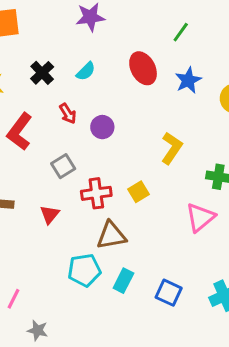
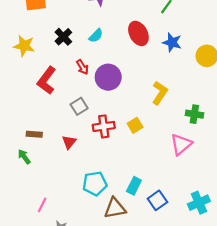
blue star: (188, 80) -> (172, 42), turned -30
purple circle: (102, 127) -> (108, 77), size x1.5
brown triangle: (111, 235) -> (115, 208), moved
cyan rectangle: (123, 281) -> (134, 186), moved
blue square: (169, 293) -> (157, 200), turned 30

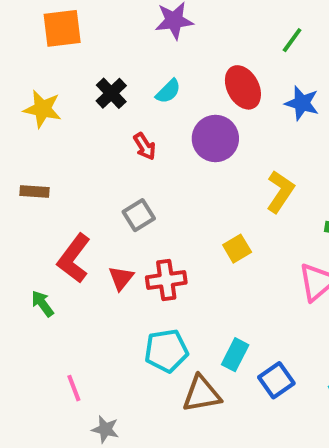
purple circle: (108, 77) -> (215, 138), moved
red L-shape: (47, 80) -> (74, 258), moved
red cross: (104, 126) -> (166, 280), moved
brown rectangle: (34, 134) -> (35, 192), moved
pink line: (42, 205) -> (74, 388), turned -48

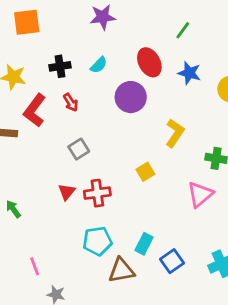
black cross: (111, 93) -> (60, 66), turned 35
red arrow: (145, 146) -> (71, 102), moved
red L-shape: (74, 258) -> (35, 110), moved

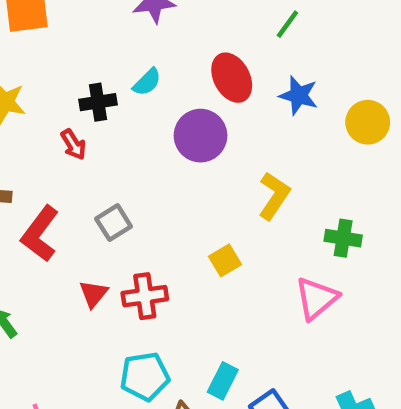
black cross: (60, 66) -> (98, 102), moved
red arrow: (71, 102) -> (73, 145), moved
red L-shape: (35, 110) -> (40, 234), moved

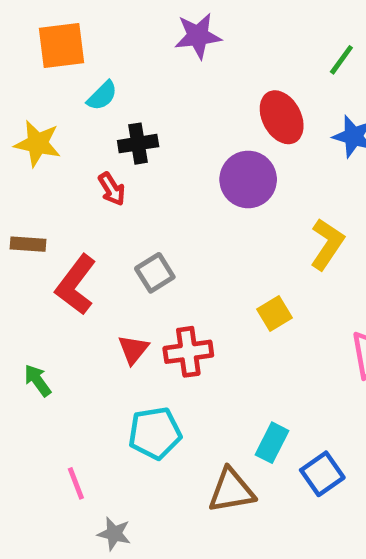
cyan semicircle: (147, 82) -> (102, 96), moved
cyan pentagon: (145, 376) -> (155, 433), moved

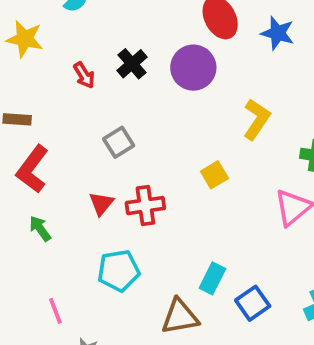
black cross: (138, 144) -> (132, 64), moved, turned -32
red L-shape: (76, 285) -> (32, 169), moved
green arrow: (38, 380) -> (40, 229), moved

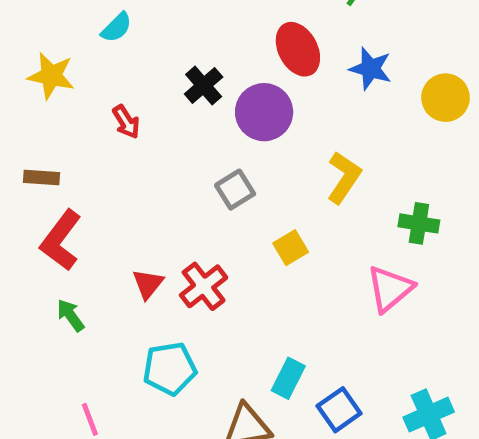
black cross: (132, 64) -> (204, 86), moved
gray square: (119, 142) -> (235, 190), moved
red cross: (145, 206) -> (204, 286), turned -30

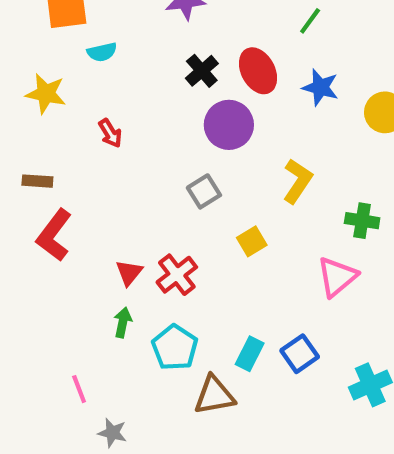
cyan semicircle: (116, 27) -> (102, 52), turned 32
black cross: (204, 86) -> (202, 71), moved
green arrow: (71, 315) -> (123, 323), moved, turned 48
cyan pentagon: (170, 369) -> (175, 347), moved, turned -30
blue square: (339, 410) -> (300, 354), moved

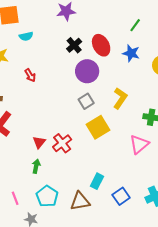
green line: (310, 21) -> (135, 25), moved
gray square: (204, 191) -> (86, 101), moved
yellow square: (252, 241) -> (98, 127), size x1.6
cyan pentagon: (175, 347) -> (47, 196), moved
blue square: (300, 354) -> (121, 196), moved

